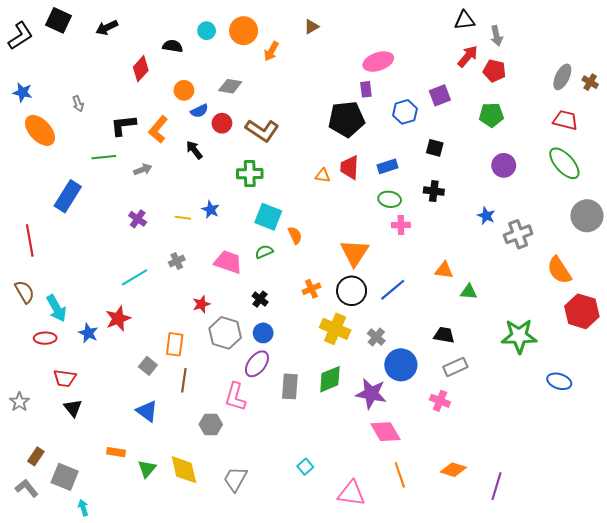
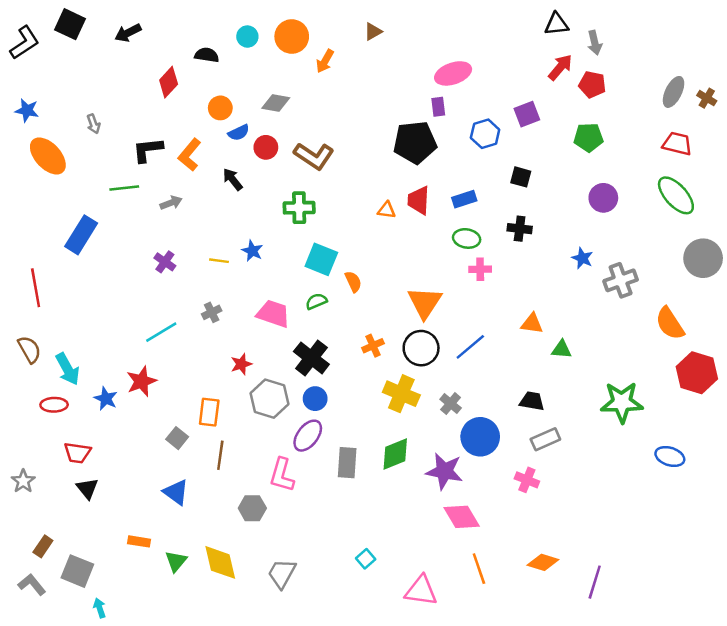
black cross: (260, 299) -> (311, 358), size x1.8

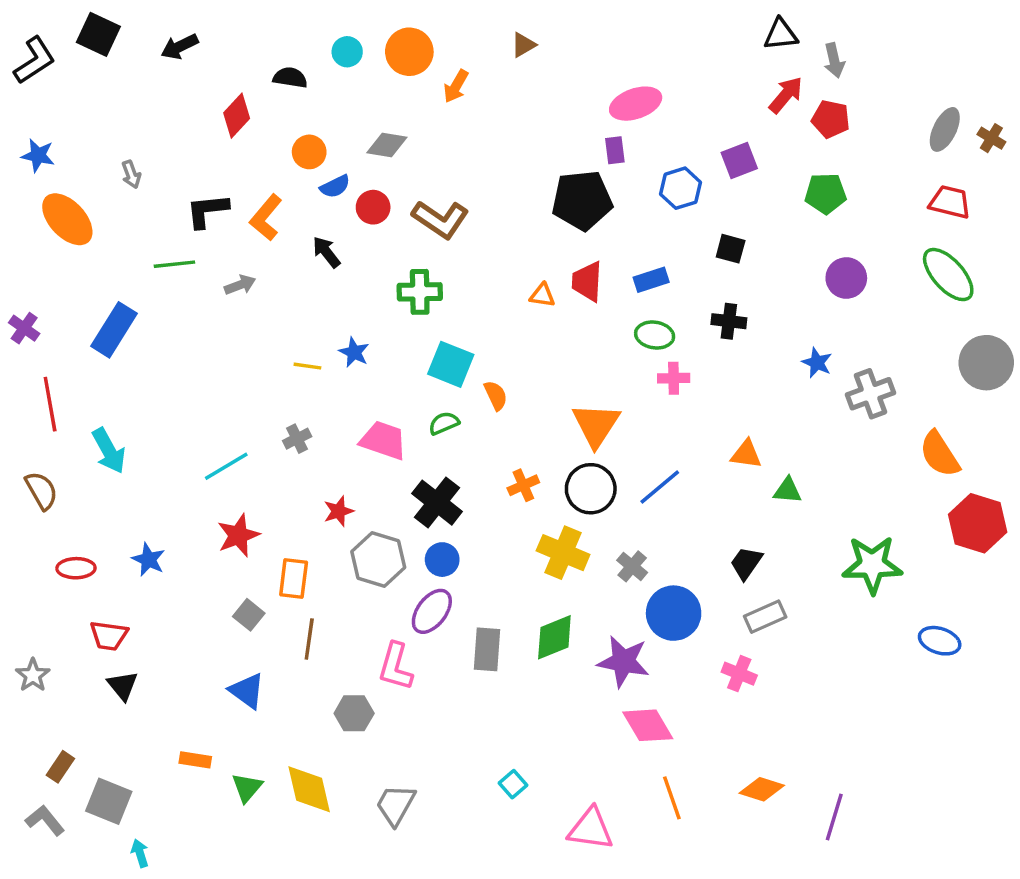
purple cross: (165, 262) -> (24, 328), moved
cyan arrow: (68, 369) -> (109, 451), moved
red star: (141, 381) -> (238, 535), moved
black trapezoid: (532, 401) -> (746, 563), turned -65

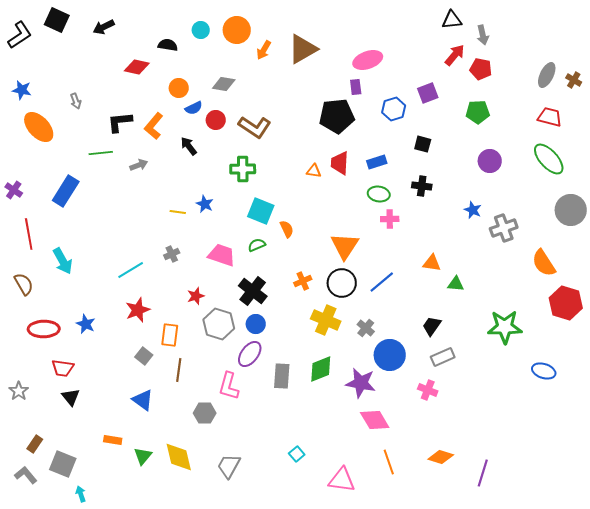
brown triangle: (523, 45) -> (303, 49), moved, size x2.0
red diamond: (237, 116) -> (137, 67), turned 60
red ellipse: (76, 568) -> (44, 329), size x1.4

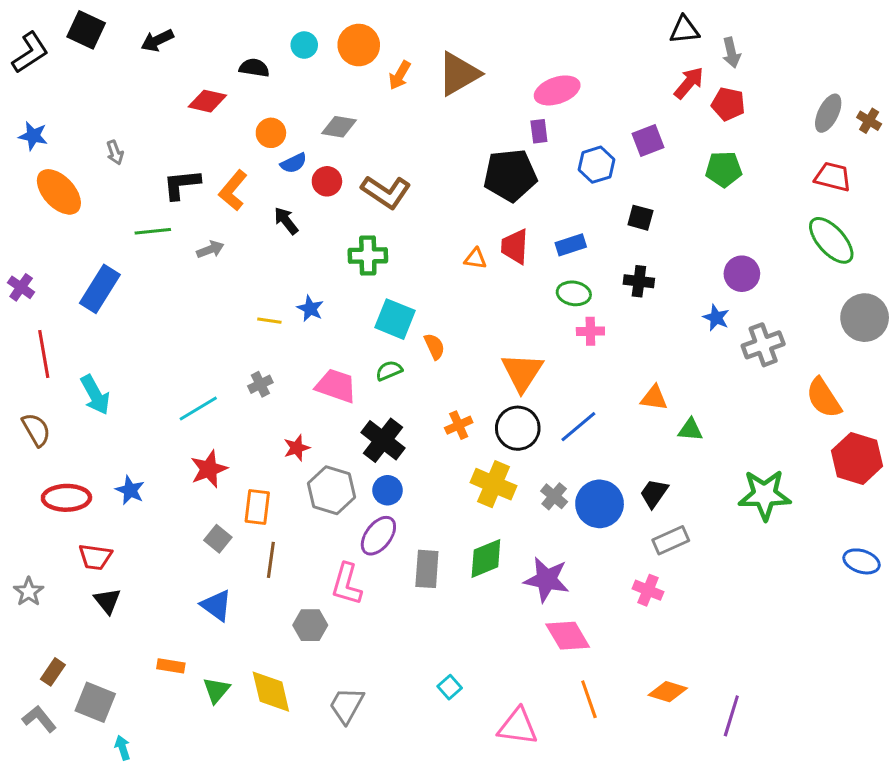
purple circle: (490, 161) -> (742, 274), moved
blue circle: (390, 355) -> (600, 504), moved
blue ellipse: (544, 371) -> (862, 561), moved

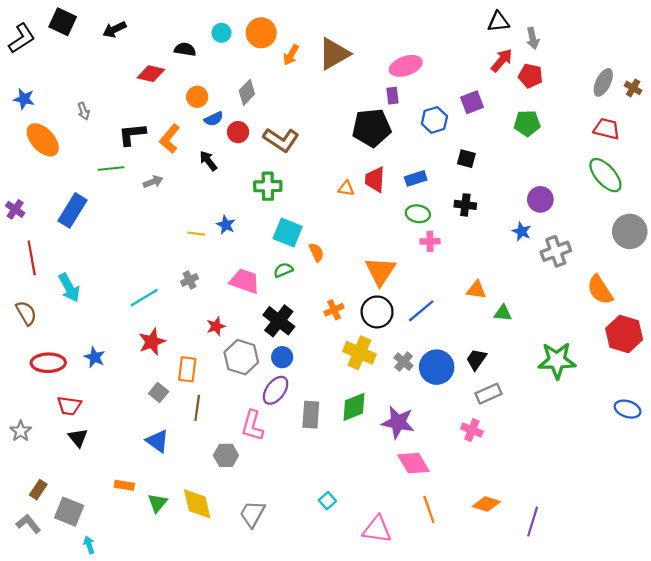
gray diamond: (339, 127) -> (247, 92), turned -55

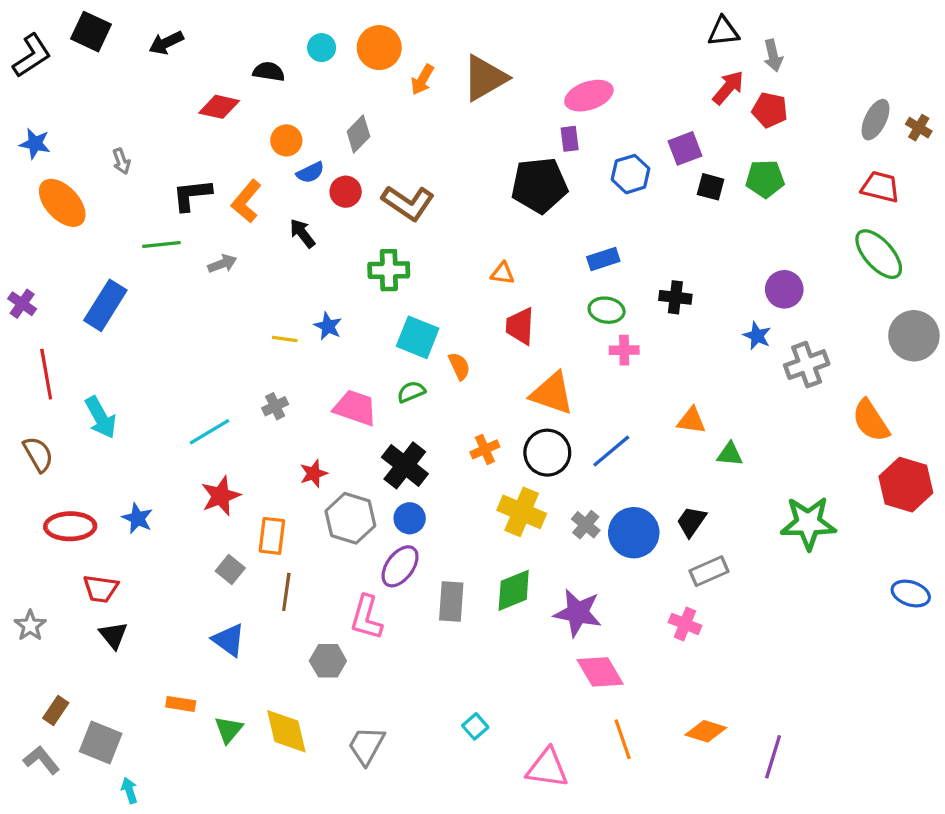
black square: (466, 159) -> (711, 187), moved
red trapezoid: (375, 180) -> (520, 326), moved
orange triangle: (380, 271) -> (552, 393), turned -44

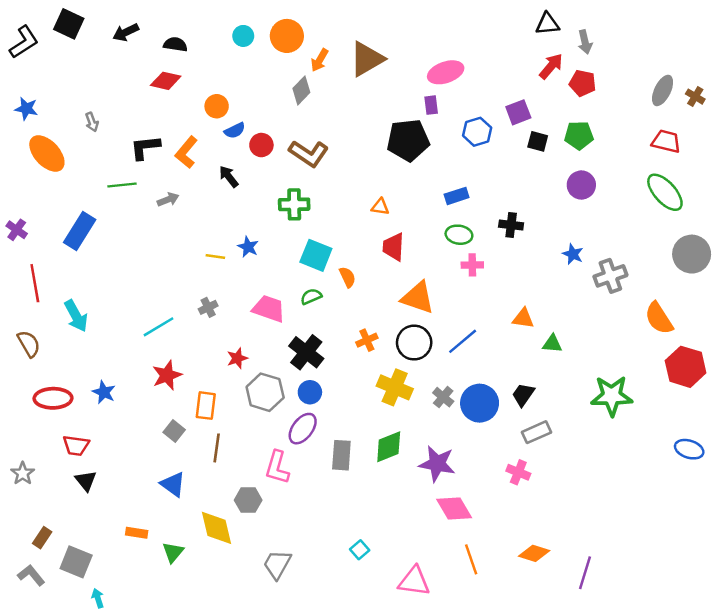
black semicircle: (269, 72) -> (175, 44), moved
gray diamond: (358, 134) -> (301, 90), moved
purple circle: (784, 289) -> (581, 185), moved
yellow diamond: (286, 731) -> (217, 528), moved

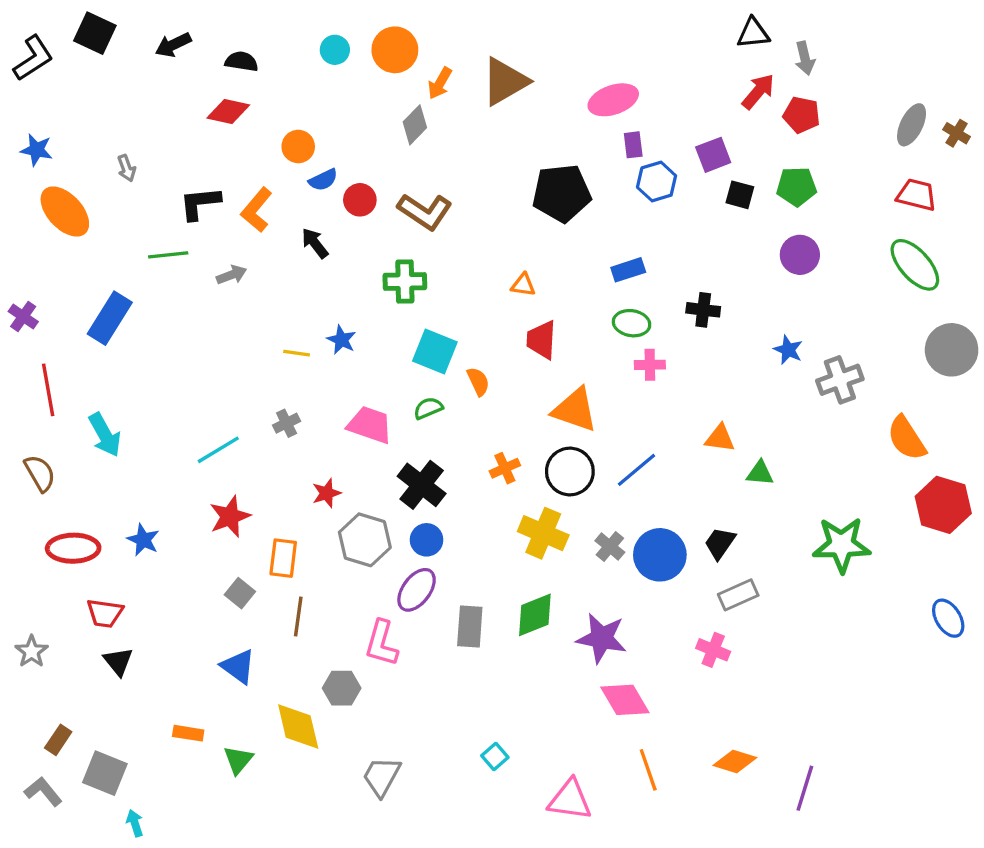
purple rectangle: (431, 105) -> (633, 145), moved
blue ellipse: (689, 449) -> (948, 618), turned 40

